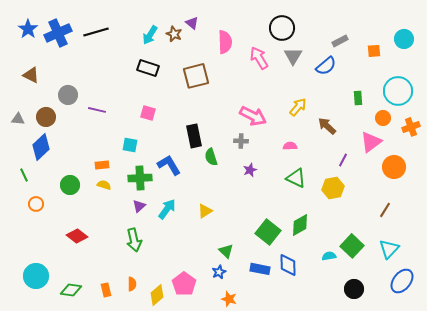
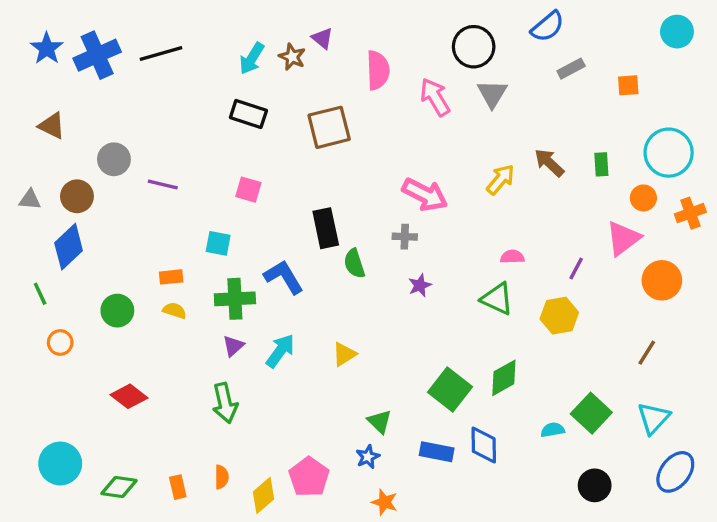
cyan circle: (404, 39) -> (677, 32), moved
blue semicircle: (326, 66) -> (548, 27), moved
brown arrow: (327, 126) -> (549, 163), moved
pink semicircle: (290, 146) -> (512, 257), moved

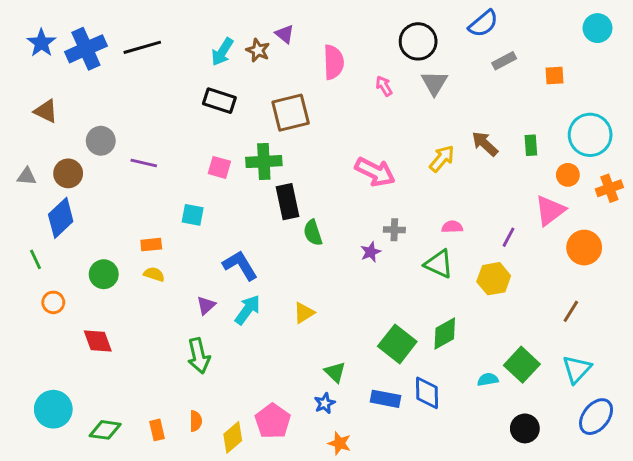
pink arrow: (435, 97) -> (384, 86), size x0.6
gray cross: (405, 237) -> (394, 230), moved
blue L-shape: (284, 277) -> (240, 265), moved
green cross: (235, 299) -> (264, 162), moved
red diamond: (129, 396) -> (98, 341), moved, turned 32

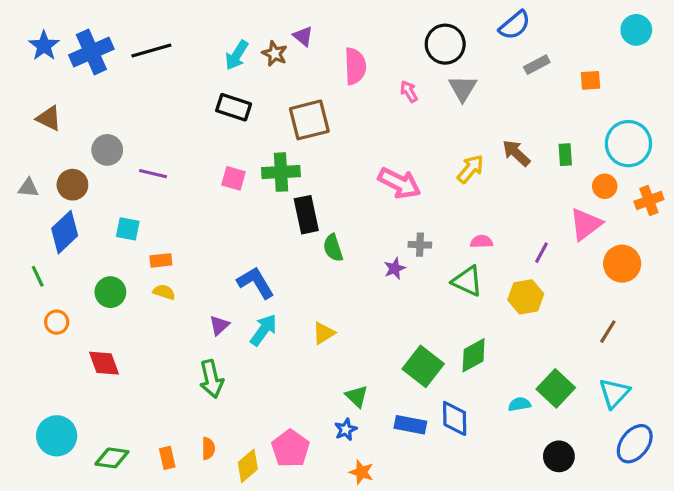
cyan square: (193, 215) -> (128, 229), moved

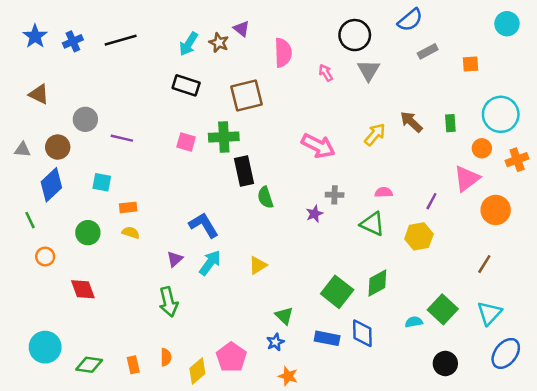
blue cross: (91, 52) -> (73, 41), size x0.6

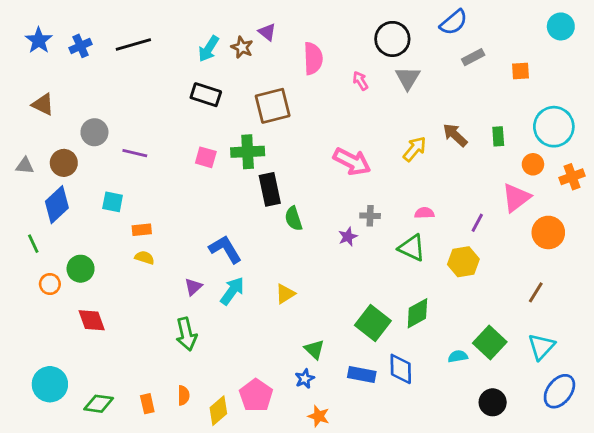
green circle: (88, 233) -> (81, 269), moved

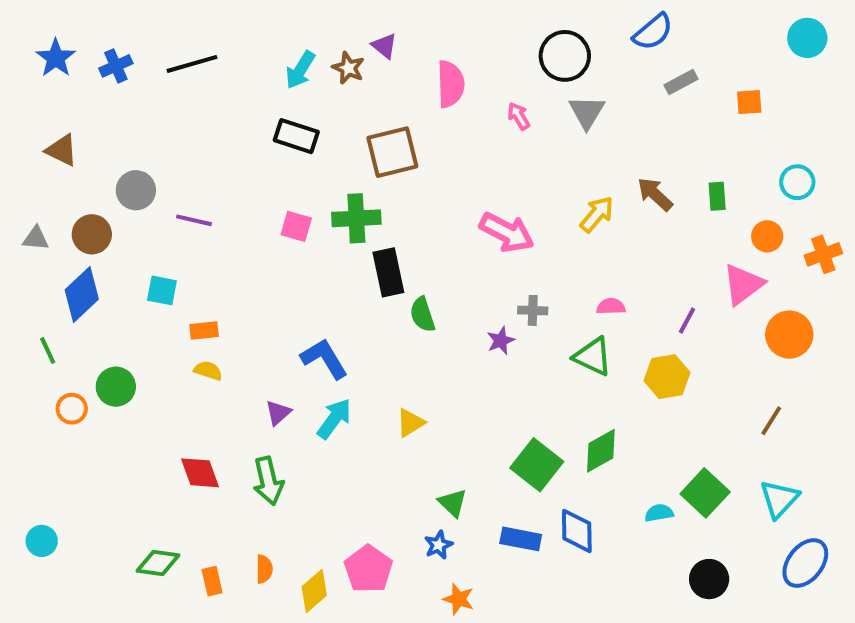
cyan circle: (554, 127) -> (797, 182), size x0.6
red diamond: (92, 320) -> (200, 473), moved
cyan circle: (50, 384) -> (42, 541), moved, size x0.6
green diamond: (99, 404) -> (158, 563), moved

